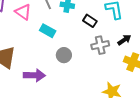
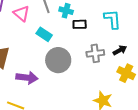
black rectangle: (90, 21) -> (80, 24), moved, turned -40
gray circle: (64, 55) -> (58, 60), size x1.6

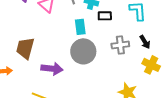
cyan rectangle: (44, 34) -> (80, 27), moved, turned 49
black arrow: (120, 50) -> (145, 42), turned 88

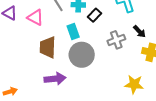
black rectangle: (105, 16) -> (95, 15), turned -32
brown trapezoid: (25, 48) -> (48, 47), moved

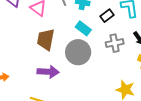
black rectangle: (95, 15) -> (107, 16), moved
cyan rectangle: (73, 32) -> (83, 28), moved, turned -42

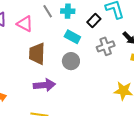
gray circle: (78, 52) -> (71, 61), size x0.7

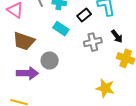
brown trapezoid: (37, 54) -> (24, 41), turned -80
gray circle: (71, 61) -> (50, 60), moved

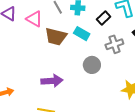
brown trapezoid: (24, 41) -> (56, 36), moved
gray circle: (50, 60) -> (92, 65), moved

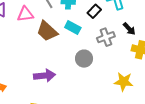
pink triangle: (34, 19) -> (25, 14), turned -36
brown trapezoid: (56, 36) -> (47, 31), turned 30

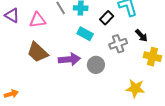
brown trapezoid: (47, 31) -> (38, 52), moved
purple arrow: (45, 76) -> (69, 59), moved

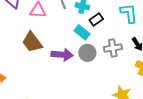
black rectangle: (107, 18) -> (96, 19), moved
gray circle: (96, 65) -> (87, 53), moved

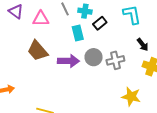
cyan rectangle: (82, 32) -> (78, 33), moved, turned 42
gray cross: (113, 48) -> (115, 60), moved

